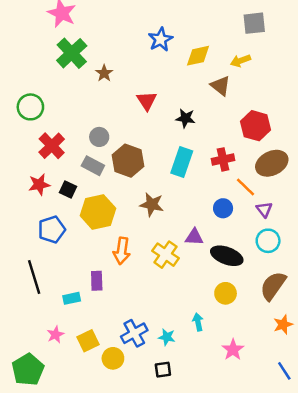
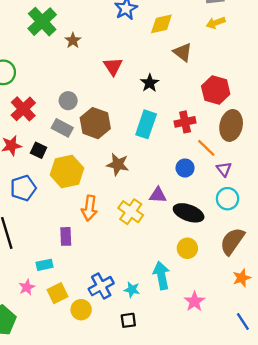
yellow arrow: (241, 61) -> (216, 23), moved
black star: (185, 118) -> (150, 83), turned 30
brown ellipse: (272, 163) -> (231, 125), turned -52
cyan rectangle: (72, 298) -> (45, 265), moved
cyan arrow: (198, 322) -> (161, 275), size x1.6

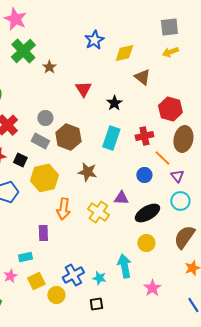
black ellipse: (189, 213) -> (147, 213), turned -50

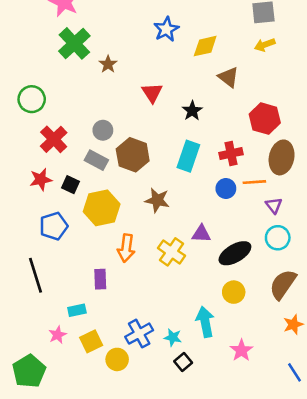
orange line: (162, 158) -> (254, 182), turned -48
blue circle: (144, 175) -> (226, 189), moved
black square: (96, 304) -> (183, 362), moved, turned -32

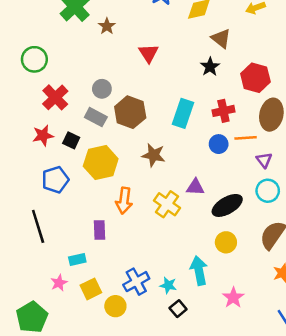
black star: (192, 111) -> (210, 67), moved

